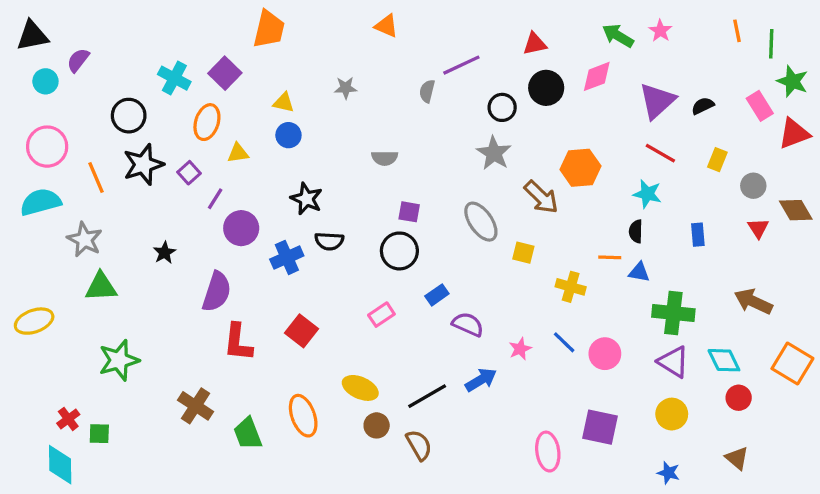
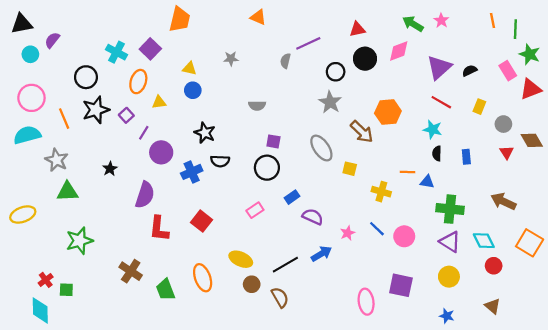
black semicircle: (636, 231) -> (437, 153), moved

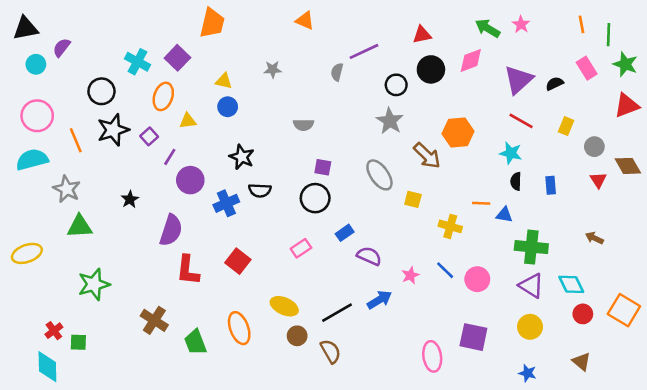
pink rectangle: (508, 71) -> (587, 68), moved
brown arrow: (503, 201) -> (594, 238), size x0.6
orange square: (530, 243) -> (624, 310), moved

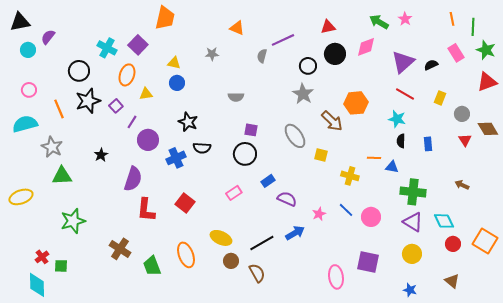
orange triangle: (305, 21) -> (237, 28), moved
pink circle: (37, 116) -> (29, 90), size x0.6

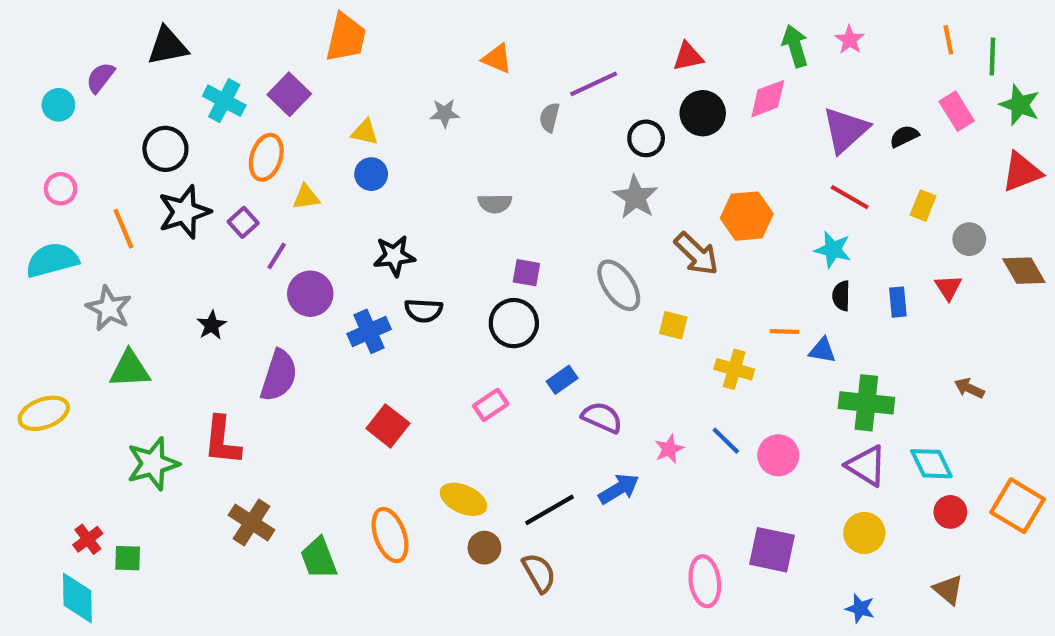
black triangle: (20, 22) -> (168, 46), moved
green arrow: (379, 22) -> (795, 46), turned 42
black star: (188, 122) -> (394, 256), turned -30
red triangle: (465, 140) -> (948, 287), moved
red L-shape: (146, 210) -> (222, 441), moved

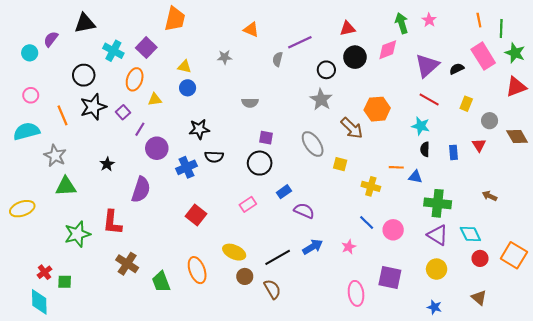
pink rectangle: (957, 111) -> (483, 56), size x1.4
pink star: (669, 449) -> (349, 247), moved

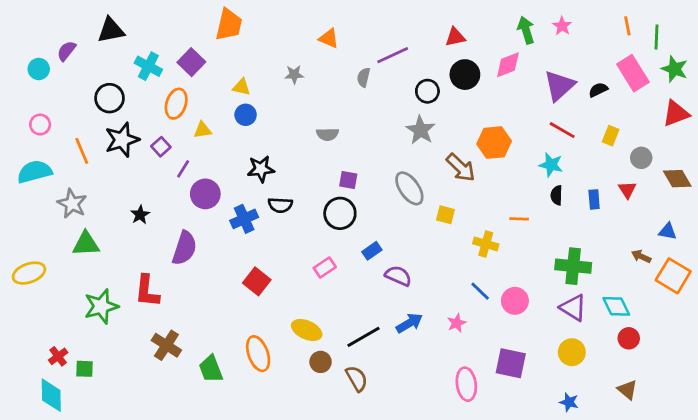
blue triangle: (415, 177) -> (668, 231), moved
orange square: (514, 255) -> (673, 276), moved

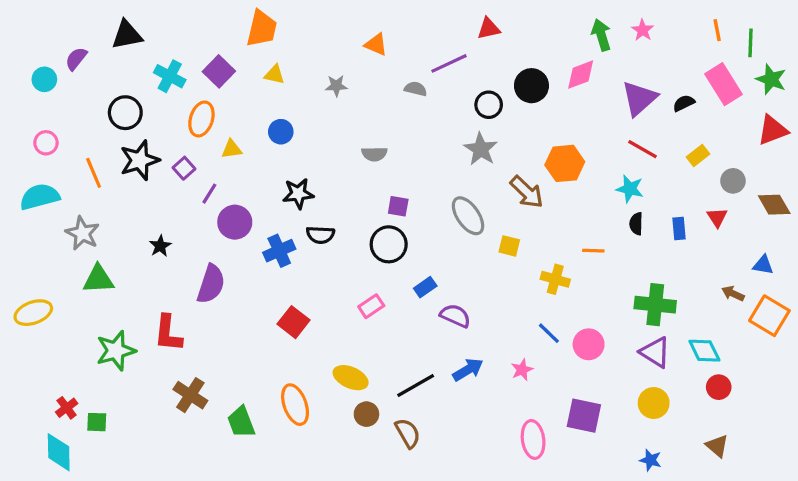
red triangle: (455, 37) -> (489, 29), moved
gray semicircle: (364, 77) -> (416, 89), turned 90
yellow triangle: (241, 87) -> (274, 75), moved
yellow rectangle: (611, 136) -> (698, 155), turned 30

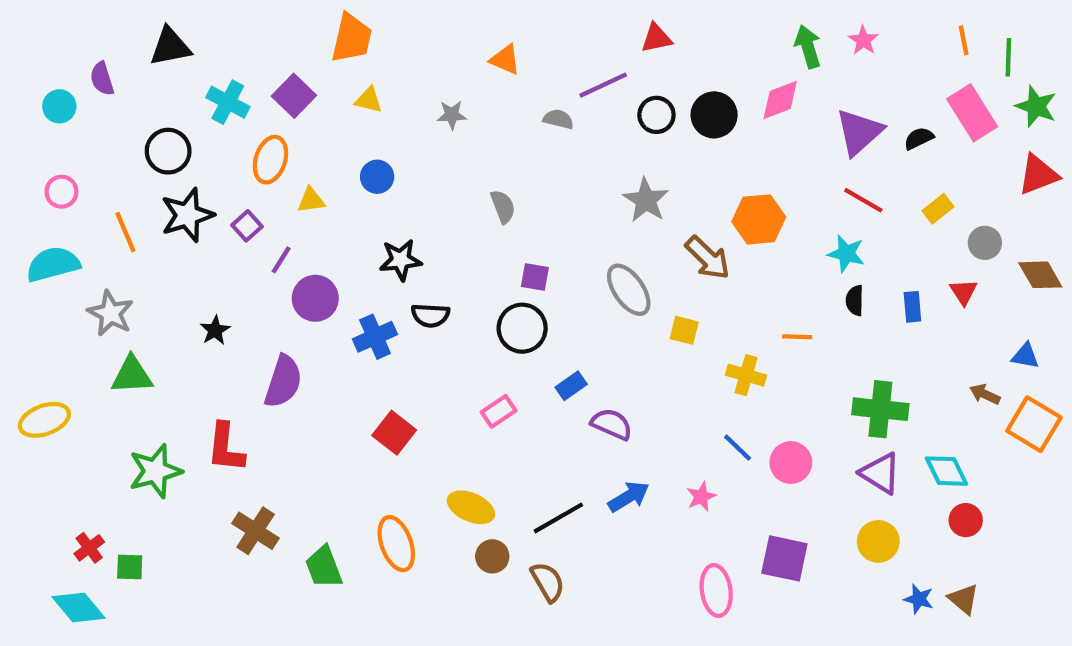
purple semicircle: (76, 59) -> (102, 79), turned -55
black circle: (489, 105) -> (656, 115), moved
gray semicircle: (374, 154) -> (503, 207), turned -110
cyan diamond: (59, 452) -> (79, 608), turned -39
blue star: (650, 460) -> (919, 599), moved

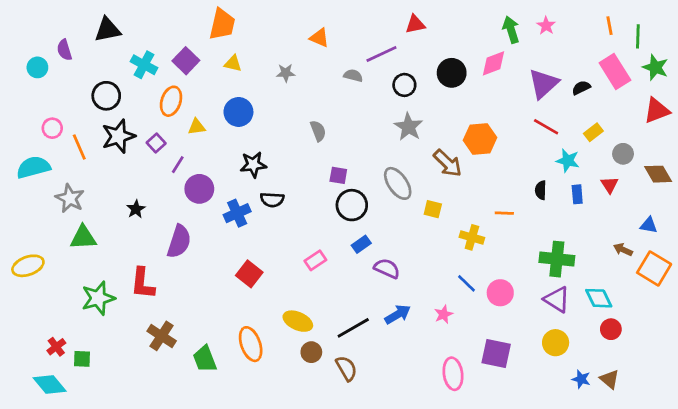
black circle: (656, 115) -> (404, 85), moved
blue circle: (377, 177) -> (238, 112), size x1.4
pink circle: (61, 192) -> (52, 128), moved
cyan star: (846, 254) -> (568, 161), moved
black circle: (522, 328) -> (352, 205), moved

